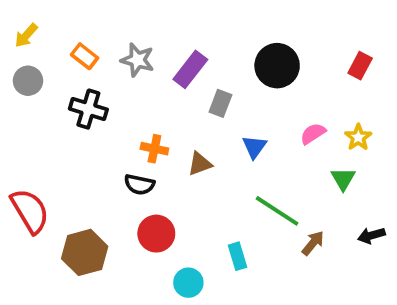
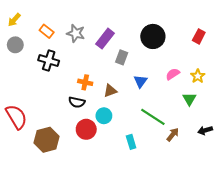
cyan circle: (188, 283) -> (104, 116), moved

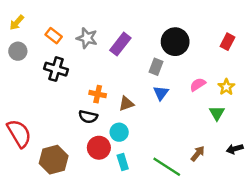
gray rectangle: (122, 57) -> (156, 67), moved
green line: (153, 117) -> (167, 167), moved
cyan rectangle: (131, 142) -> (123, 162), moved

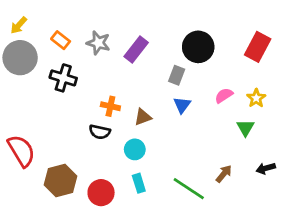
red rectangle: (228, 42) -> (258, 47), size x1.5
gray circle: (18, 51) -> (20, 58), size x1.6
red circle: (99, 148) -> (101, 193), moved

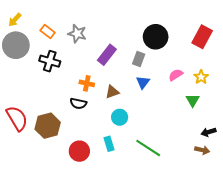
purple rectangle: (136, 50) -> (107, 55), moved
cyan circle: (135, 149) -> (120, 117), moved
brown arrow: (224, 174) -> (202, 150), moved, turned 64
brown hexagon: (61, 180) -> (48, 126), moved

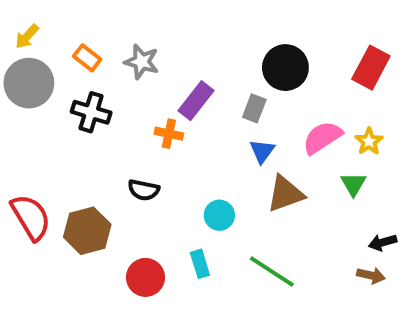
pink semicircle: (176, 75) -> (322, 137), size x1.5
orange cross: (87, 83) -> (169, 134), moved
brown triangle: (112, 92) -> (285, 194), moved, size x1.5

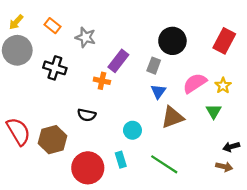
orange rectangle: (87, 58) -> (53, 26), moved
red circle: (146, 277) -> (88, 168), size x1.4

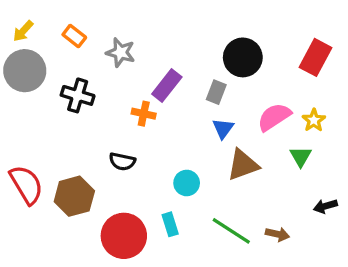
brown arrow: (224, 167) -> (277, 234), moved

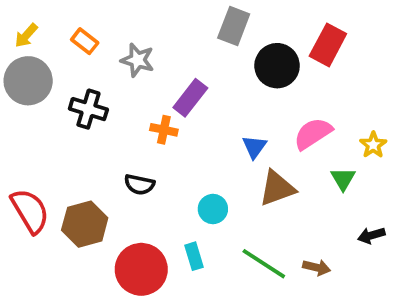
red rectangle: (315, 57) -> (328, 45), moved
gray rectangle: (216, 92) -> (234, 26), moved, size x1.4
yellow star: (314, 120) -> (373, 145), moved

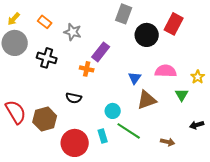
pink semicircle: (313, 134) -> (166, 71), turned 35
green line: (264, 264) -> (129, 131), moved

